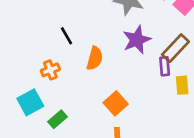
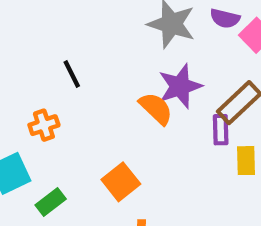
orange semicircle: (95, 58) -> (156, 108), moved, turned -65
orange square: (116, 103) -> (121, 182), moved

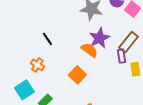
orange cross: (44, 125) -> (37, 65), turned -32
orange square: (121, 182) -> (77, 75), moved

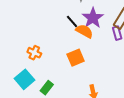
black line: (47, 39) -> (72, 22), moved
orange square: (77, 75) -> (76, 58), turned 30

